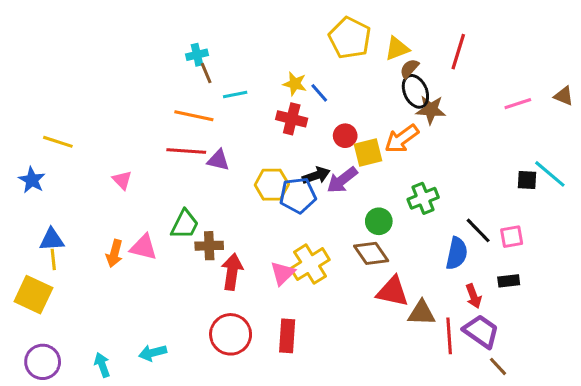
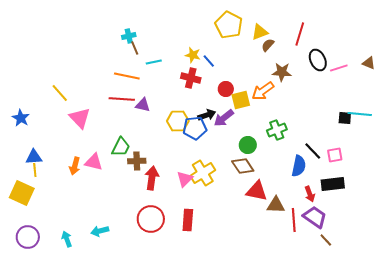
black ellipse: (415, 91) -> (318, 60), moved
yellow line: (58, 142) -> (60, 93), moved, turned 30
cyan line: (550, 174) -> (360, 114), turned -35
pink triangle: (122, 180) -> (80, 118), size x1.6
black rectangle: (509, 281) -> (333, 184), size x1.6

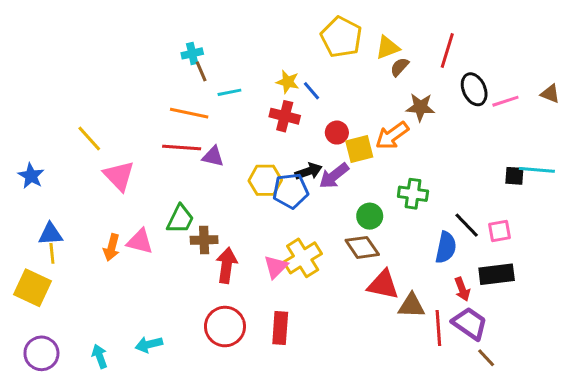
green cross: (277, 130) -> (413, 194), turned 30

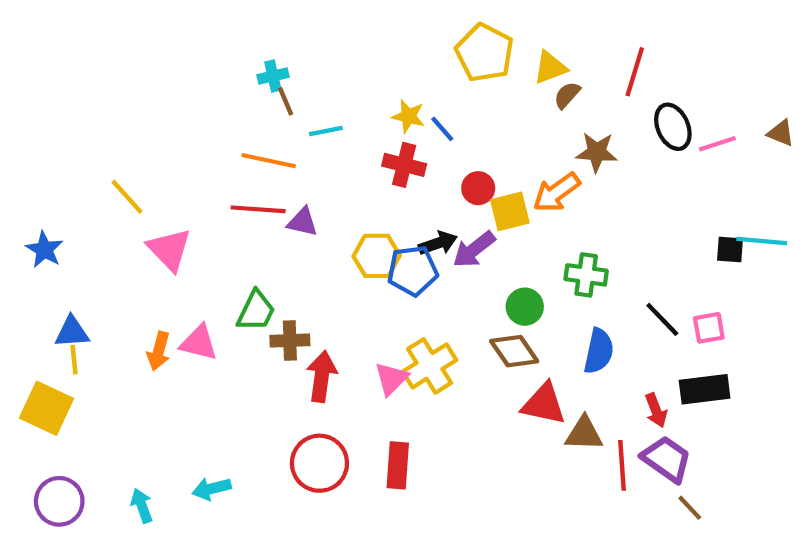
blue semicircle: (446, 247) -> (599, 351), moved

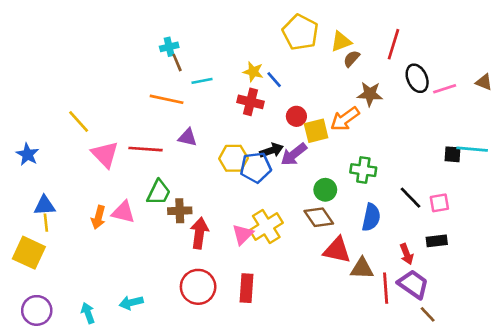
red line: (258, 209) -> (146, 149), moved
black rectangle: (705, 389) -> (437, 241), size x0.7

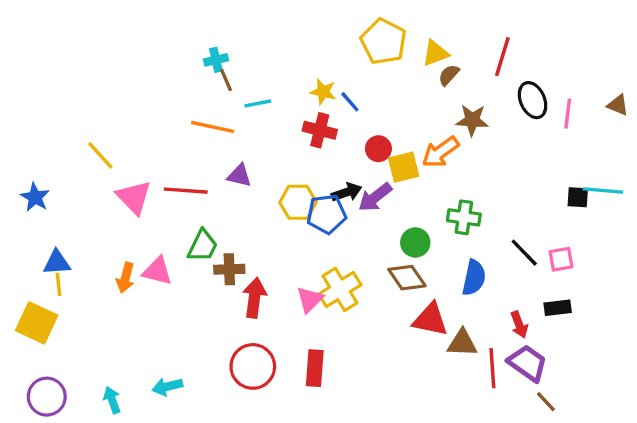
pink line: (445, 89) -> (568, 114), turned -65

